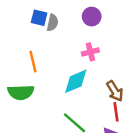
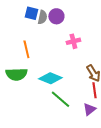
purple circle: (92, 17) -> (56, 16), moved
cyan diamond: (76, 81) -> (50, 78), moved, turned 45

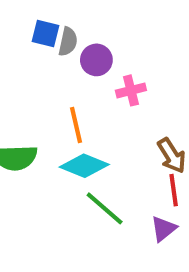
purple circle: (56, 16) -> (96, 60), moved
orange line: (26, 49) -> (76, 125), moved

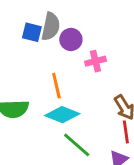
blue square: (46, 33) -> (32, 32), moved
gray semicircle: (68, 42) -> (51, 26), size x1.4

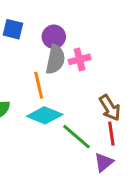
gray semicircle: (51, 26) -> (55, 59), moved
green line: (77, 145) -> (77, 137), moved

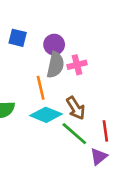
brown arrow: (110, 108) -> (76, 108), moved

